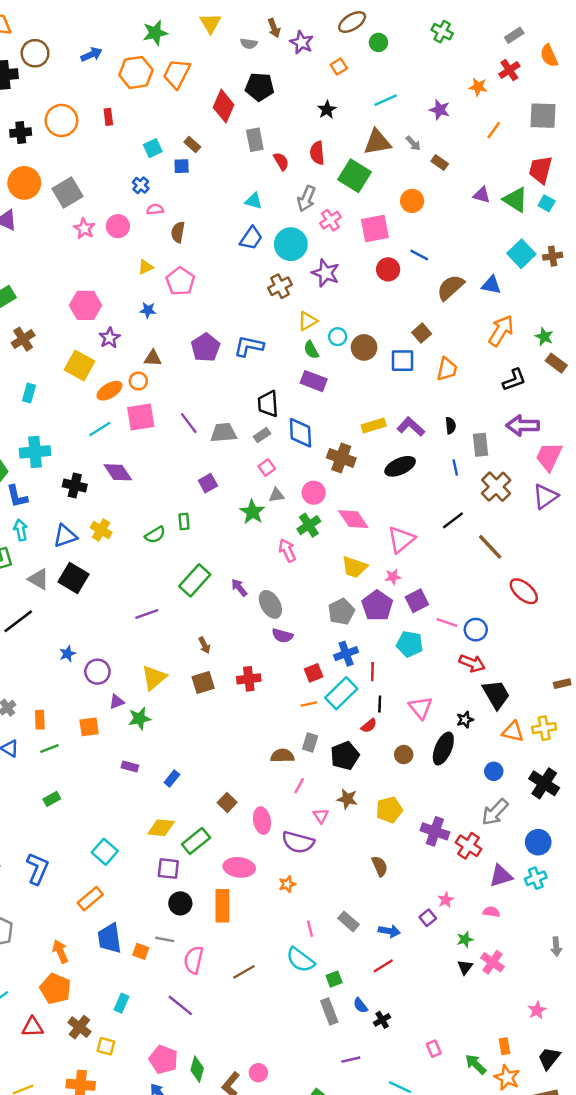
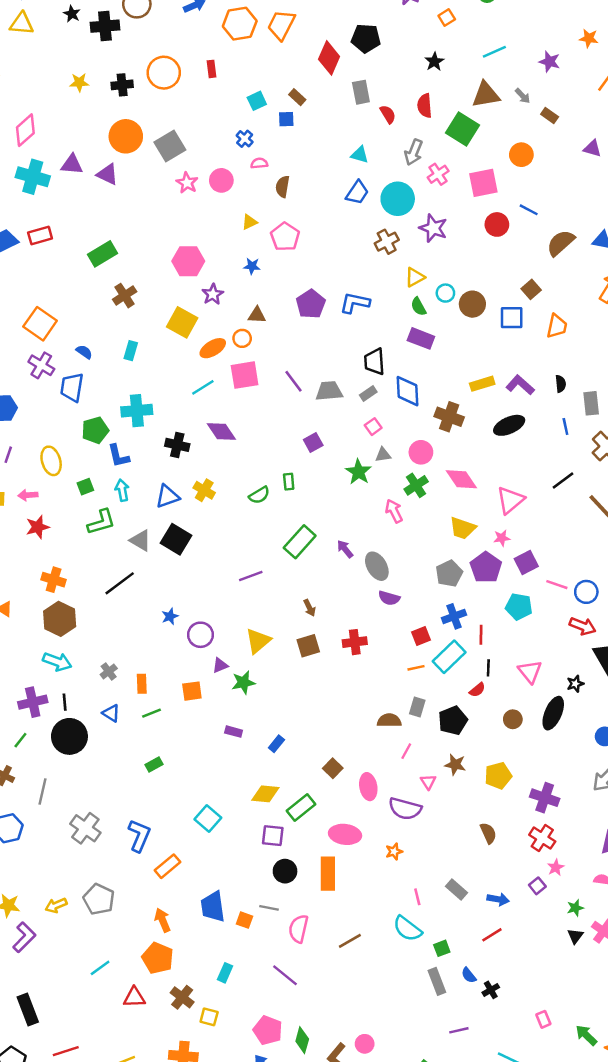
red cross: (469, 846) -> (542, 838), moved
orange rectangle: (90, 899) -> (167, 866), moved

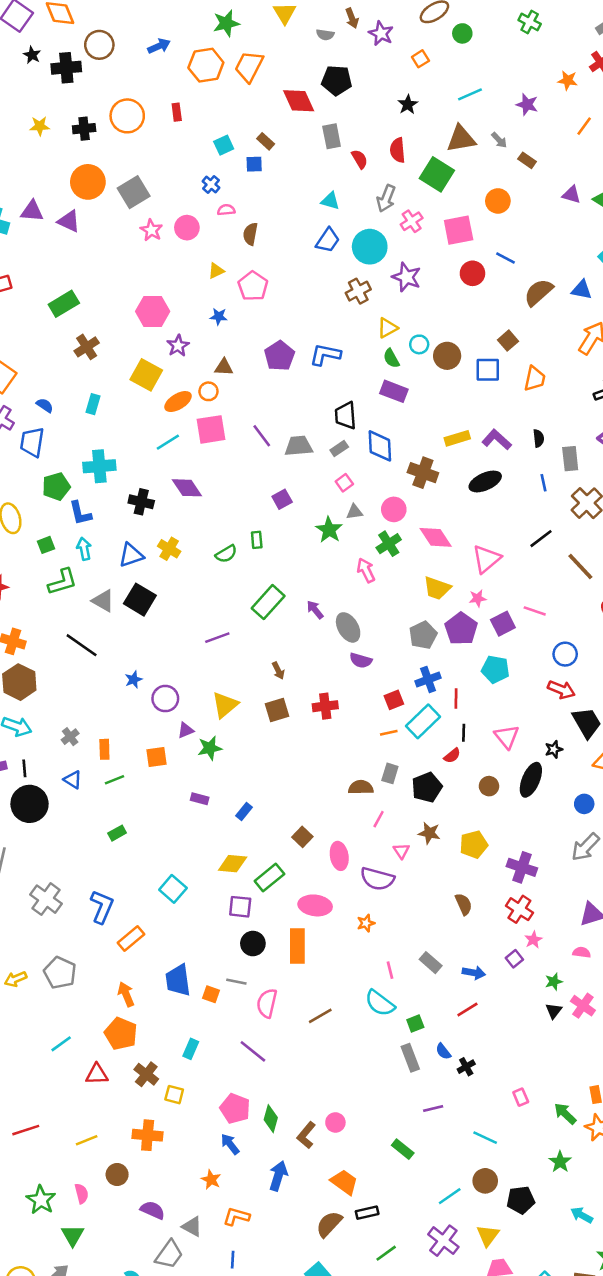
red diamond: (329, 58) -> (299, 101), turned -48
black line: (120, 583) -> (82, 645), turned 72
pink line: (557, 585) -> (535, 611), moved

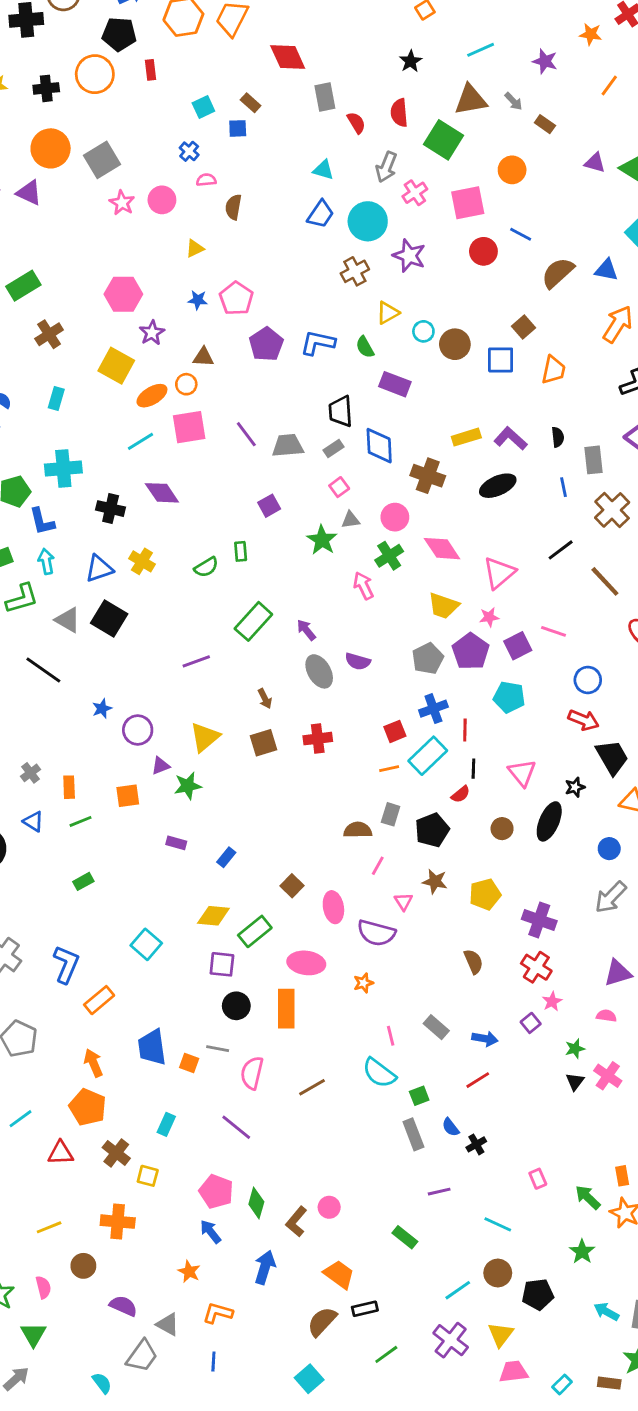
black pentagon: (337, 80) -> (119, 34), moved
pink pentagon: (253, 286) -> (236, 298), moved
green semicircle: (391, 358) -> (365, 347), moved
gray ellipse: (348, 627) -> (319, 671), moved
purple semicircle: (361, 660) -> (358, 661), moved

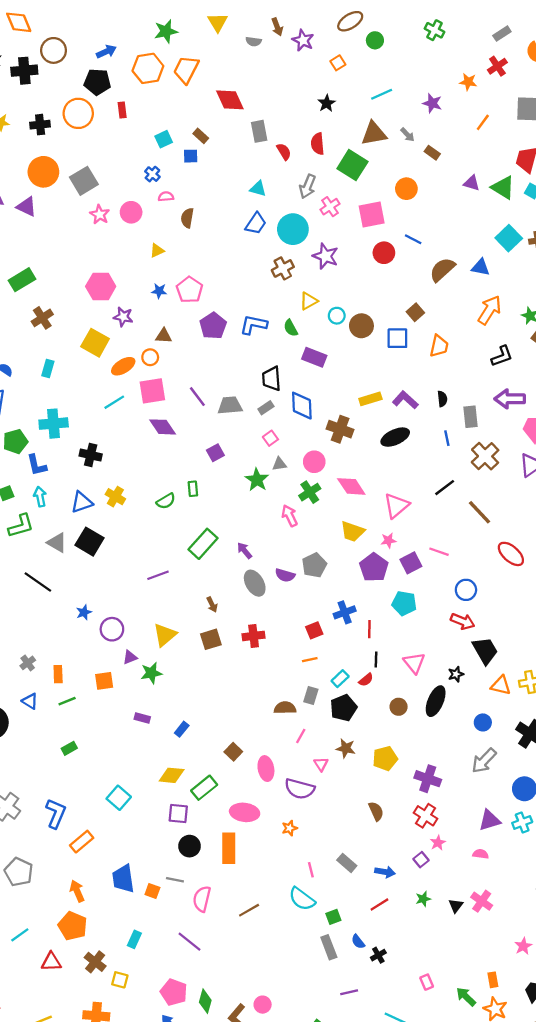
purple star: (152, 333) -> (123, 317), turned -30
purple diamond: (162, 493) -> (163, 427), moved
gray pentagon: (428, 659) -> (314, 565), moved
cyan rectangle: (428, 756) -> (340, 679), moved, size x0.6
green star: (575, 1049) -> (423, 899), moved

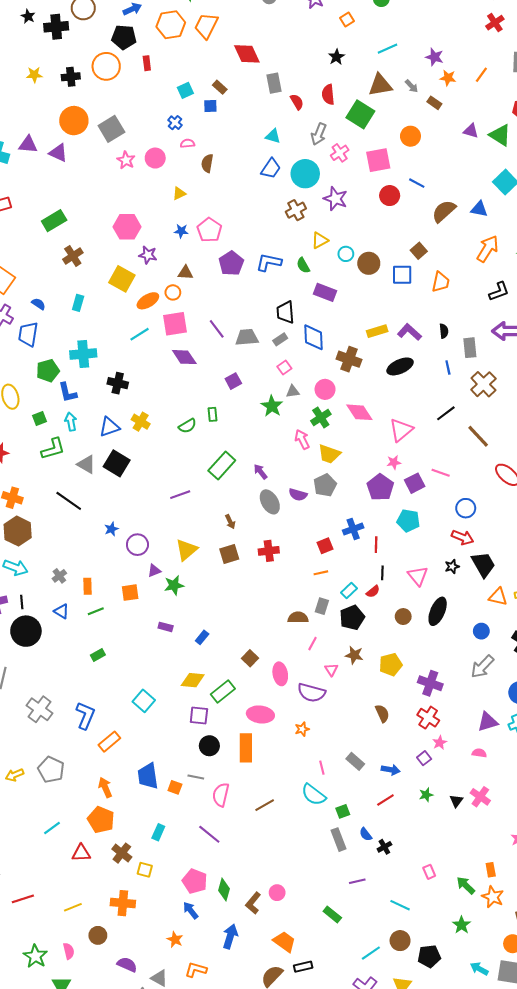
orange star: (468, 82) -> (448, 78), moved
yellow trapezoid: (352, 531) -> (329, 454), moved
black star: (456, 674) -> (452, 567), moved

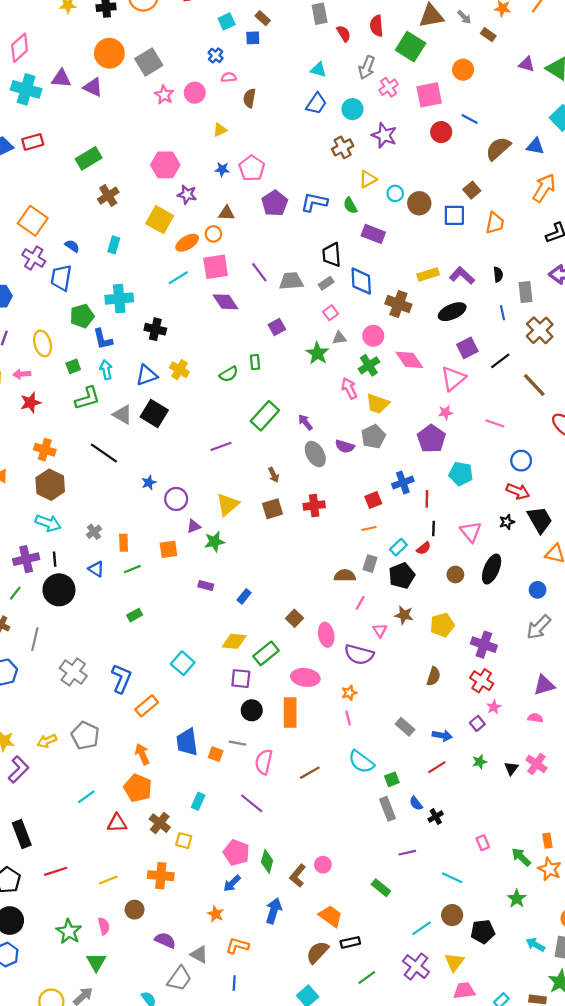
cyan circle: (305, 174) -> (352, 109), size x0.7
purple square: (415, 483) -> (467, 348), moved
brown semicircle: (382, 713) -> (434, 676), turned 42
pink line: (322, 768) -> (348, 718), moved
blue arrow: (191, 910) -> (232, 883), turned -96

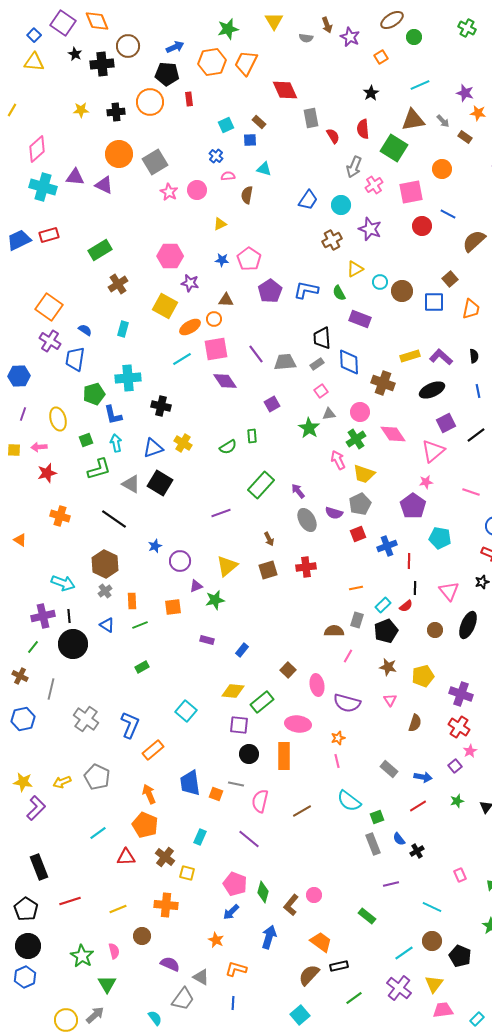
cyan triangle: (319, 70) -> (264, 169), moved
brown hexagon: (50, 485) -> (105, 564), moved
red square: (373, 500) -> (358, 534), moved
pink triangle: (380, 630) -> (390, 700), moved
black pentagon: (483, 932) -> (460, 956), turned 30

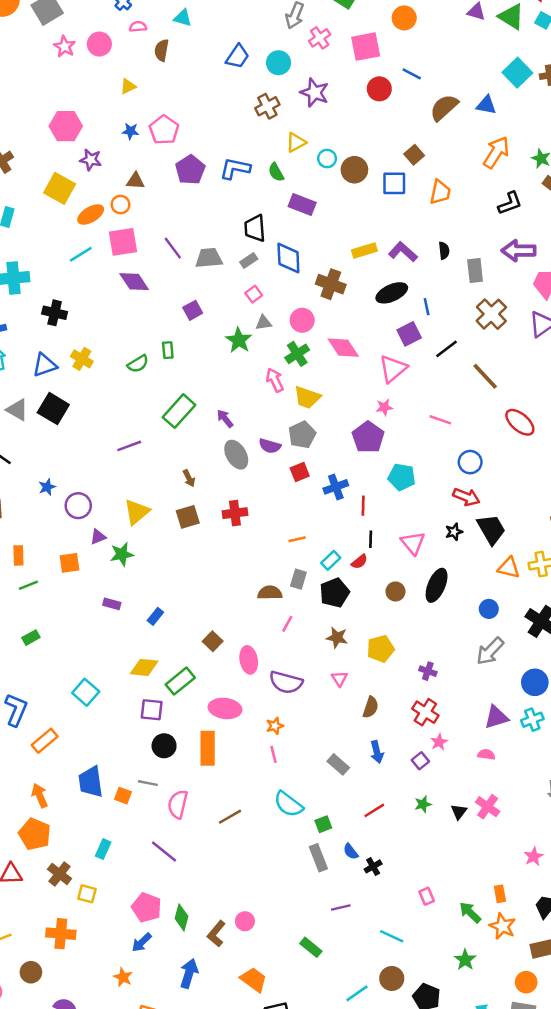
blue line: (478, 391) -> (427, 307), moved
purple cross: (461, 694) -> (428, 671), size x0.6
blue arrow: (423, 777) -> (377, 752), moved, turned 66

